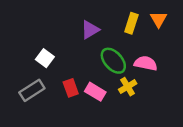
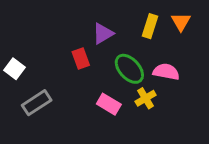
white square: (45, 58) -> (15, 69), moved
red rectangle: (71, 88) -> (81, 59), moved

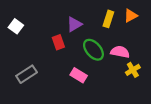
orange triangle: (181, 22) -> (131, 16), turned 32
white square: (15, 69) -> (16, 26), moved
yellow cross: (146, 98) -> (133, 70), moved

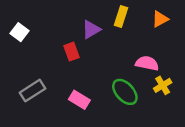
yellow rectangle: (108, 19) -> (121, 16), moved
green ellipse: (93, 50) -> (125, 92), moved
pink rectangle: (79, 75) -> (79, 100), moved

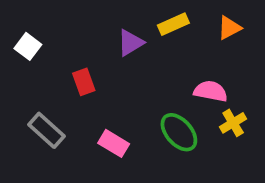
yellow rectangle: (121, 16) -> (173, 24), turned 48
red rectangle: (72, 52) -> (84, 82), moved
gray rectangle: (33, 91) -> (47, 130), turned 75

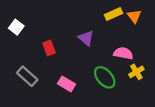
yellow rectangle: (173, 24) -> (113, 14), moved
orange triangle: (229, 28) -> (134, 16), turned -40
purple triangle: (130, 43) -> (86, 38), moved, turned -49

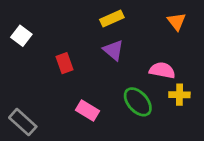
yellow rectangle: (113, 14) -> (112, 19), moved
yellow cross: (136, 72) -> (179, 95), turned 32
gray rectangle: (27, 76) -> (23, 122), moved

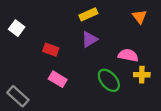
purple triangle: (113, 50) -> (89, 39), turned 48
red rectangle: (64, 63) -> (51, 50), turned -49
pink rectangle: (87, 111) -> (58, 79), moved

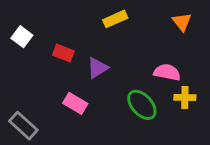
purple triangle: (89, 39) -> (97, 68), moved
red rectangle: (51, 50) -> (63, 53), moved

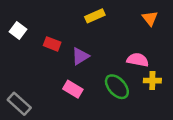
pink rectangle: (75, 103) -> (73, 89), moved

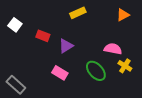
orange triangle: (150, 18) -> (123, 15), turned 40
yellow cross: (152, 81) -> (125, 66), turned 32

